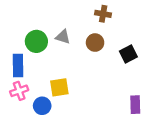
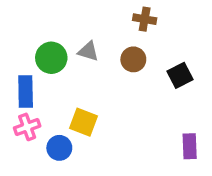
yellow square: (59, 87) -> (83, 122), turned 30

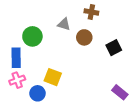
gray triangle: (88, 51) -> (64, 24), moved
purple rectangle: (190, 146) -> (120, 92), turned -49

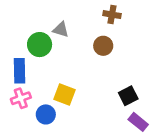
gray triangle: (64, 24) -> (61, 30), moved
black square: (114, 48) -> (128, 96), moved
purple rectangle: (120, 92) -> (138, 122), moved

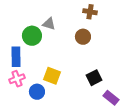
black square: (128, 96) -> (94, 78), moved

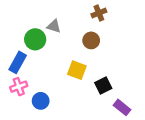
brown cross: (90, 12) -> (99, 13), turned -32
blue rectangle: (16, 57) -> (18, 62), turned 30
yellow square: (52, 76) -> (77, 70), moved

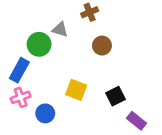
brown cross: (99, 13) -> (90, 12), moved
yellow square: (77, 70) -> (76, 90), moved

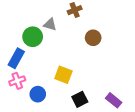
brown circle: (102, 46) -> (93, 38), moved
black square: (116, 96) -> (80, 99), moved

